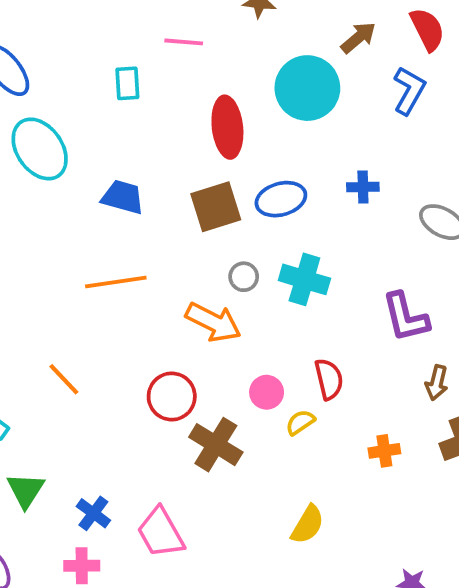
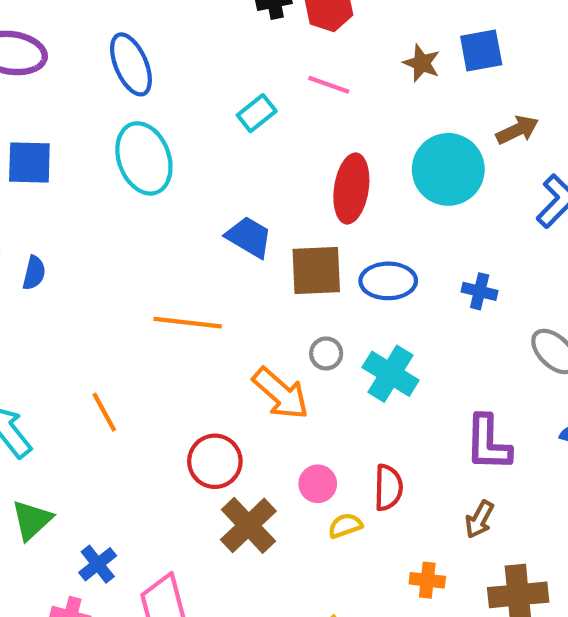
cyan rectangle: (127, 83) -> (257, 113), turned 40
blue trapezoid: (123, 197) -> (249, 237), moved
brown arrow: (437, 383) -> (479, 519), moved

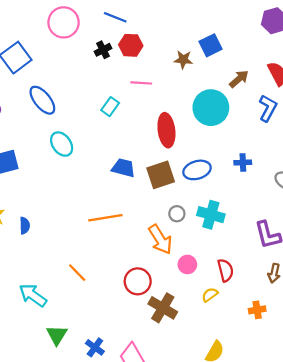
cyan ellipse: (144, 158) -> (62, 144), size x0.7
blue semicircle: (34, 273) -> (25, 226), moved
orange arrow: (281, 393) -> (160, 239), turned 32
pink circle: (318, 484) -> (187, 264), moved

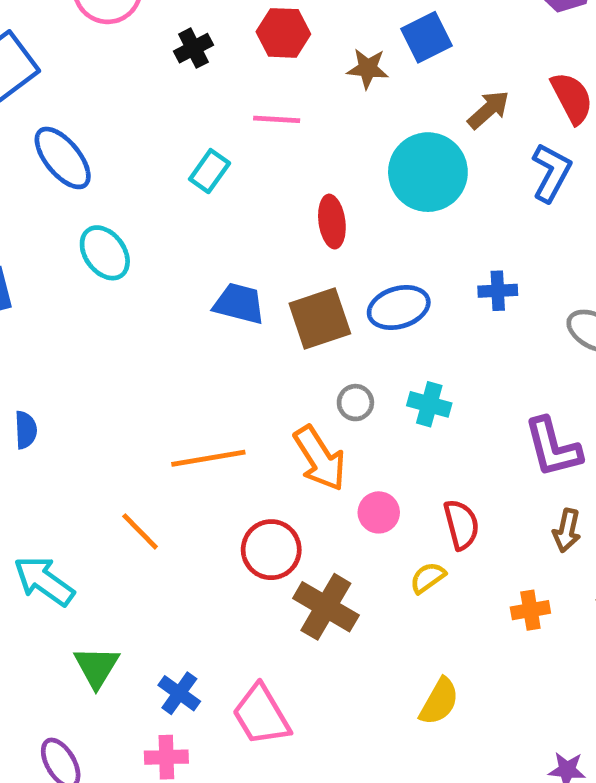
red hexagon: (131, 45) -> (283, 33), moved
red ellipse: (166, 130) -> (332, 222), size x0.7
cyan cross: (211, 215) -> (429, 404), size x0.7
orange line: (105, 218) -> (208, 458), moved

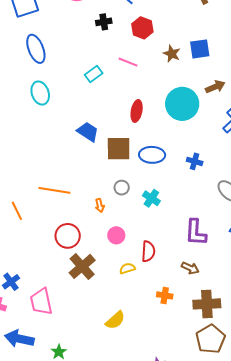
orange arrow: (320, 458) -> (100, 205), size x0.5
brown arrow: (567, 530) -> (190, 268), turned -96

